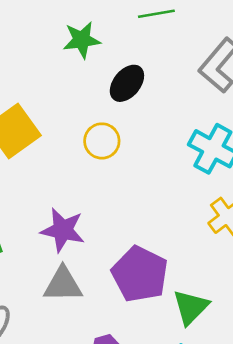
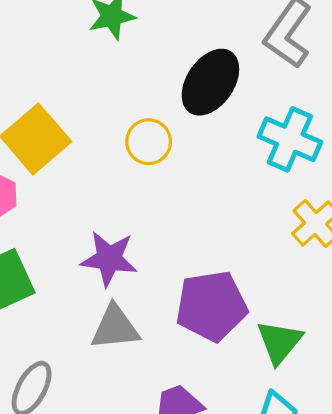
black ellipse: (127, 83) -> (210, 82), moved, size x1.4
purple pentagon: (140, 274) -> (211, 306), turned -30

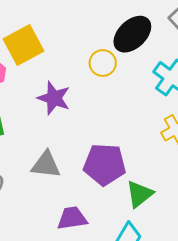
yellow circle: (149, 142) -> (103, 63), moved
purple star: (109, 259) -> (54, 98), moved

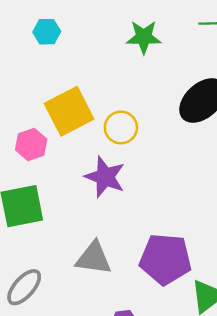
yellow circle: (103, 63) -> (121, 128), moved

